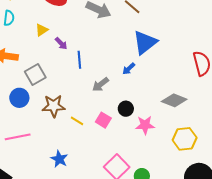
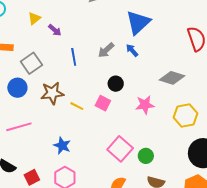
blue line: (79, 60) -> (74, 57), moved
blue arrow: (129, 69) -> (132, 50), moved, turned 96
gray arrow: (101, 84) -> (106, 50), moved
black circle: (126, 109) -> (116, 84), moved

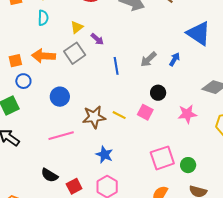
blue triangle: (138, 22) -> (199, 33), moved, turned -44
blue arrow: (132, 50) -> (174, 59), turned 72
gray square: (31, 63) -> (75, 53), moved
brown star: (52, 93) -> (94, 117), moved
pink square: (120, 149) -> (162, 158), turned 30

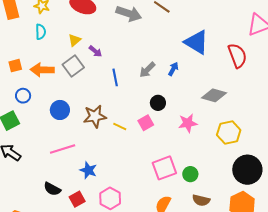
orange square: (15, 61) -> (15, 66), moved
pink square: (145, 112) -> (146, 123), turned 35
brown star: (94, 117) -> (95, 116), moved
blue star: (104, 155) -> (88, 170), moved

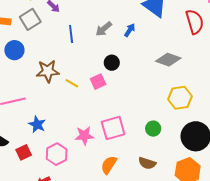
blue circle: (60, 110) -> (14, 50), moved
pink star: (188, 123) -> (84, 136), moved
green circle: (190, 174) -> (153, 129), moved

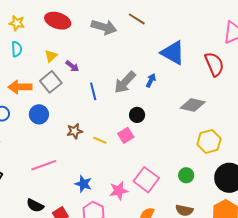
gray arrow: (104, 29) -> (125, 82), size x1.4
brown star: (48, 71) -> (75, 131), size x0.7
blue star: (37, 124) -> (83, 184), moved
pink square: (113, 128) -> (146, 180), turned -30

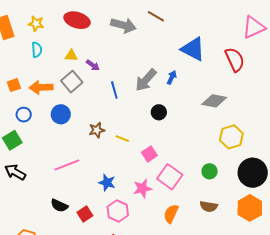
yellow triangle: (51, 56) -> (71, 56), turned 48
pink square: (126, 135) -> (149, 154), moved

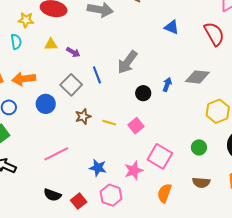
yellow star: (36, 24) -> (26, 20), moved
blue triangle: (193, 49) -> (172, 27), size x0.6
blue arrow: (172, 77) -> (167, 85), moved
gray square: (72, 82) -> (71, 85), moved
pink square: (149, 154) -> (136, 126), moved

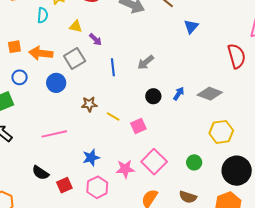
blue triangle: (172, 27) -> (191, 27), moved, turned 35
gray arrow: (127, 62) -> (146, 62), size x0.7
gray square: (71, 85) -> (75, 59), moved
blue star: (98, 168) -> (91, 158), turned 30

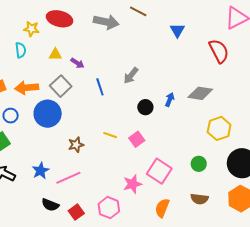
blue triangle: (191, 27) -> (177, 30), moved
blue circle: (56, 83) -> (48, 114), size x1.4
brown star: (89, 104) -> (76, 145), moved
pink line: (54, 134) -> (68, 178), moved
blue star: (91, 158) -> (41, 171), moved

